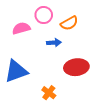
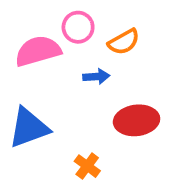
pink semicircle: (21, 28) -> (38, 51), size x1.4

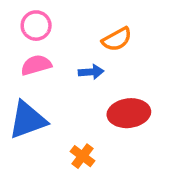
pink circle: (78, 27) -> (36, 26), moved
pink semicircle: (38, 51) -> (36, 65), moved, size x0.7

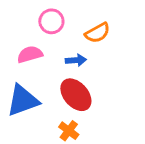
pink circle: (36, 26) -> (51, 21), moved
red ellipse: (129, 113) -> (76, 95), moved, turned 56

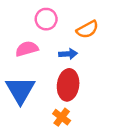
red ellipse: (76, 95) -> (68, 85), turned 48
blue triangle: (23, 100) -> (20, 90), turned -40

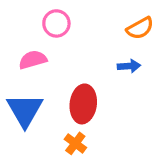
orange semicircle: (87, 29) -> (140, 28), moved
blue arrow: (68, 54) -> (129, 66), moved

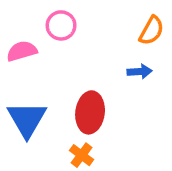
orange semicircle: (140, 28) -> (151, 31), turned -32
pink semicircle: (33, 60) -> (22, 51), moved

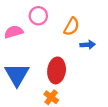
orange semicircle: (151, 31) -> (72, 26), moved

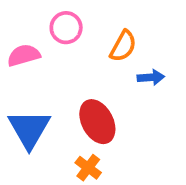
red ellipse: (57, 70) -> (97, 122), turned -35

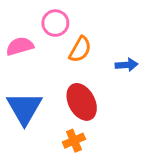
orange semicircle: (123, 46) -> (80, 49), moved
orange cross: (88, 168) -> (74, 141), turned 30

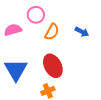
blue arrow: (127, 65) -> (82, 32), moved, turned 32

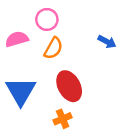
orange semicircle: (52, 32) -> (53, 48), moved

